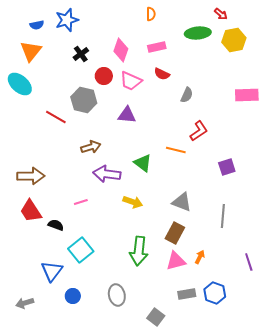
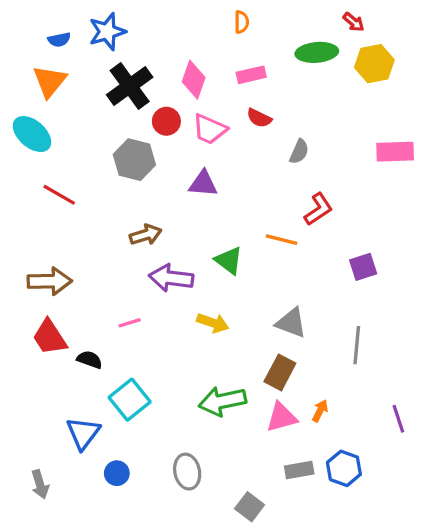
black cross: (81, 54) -> (130, 86), size x1.8
red line: (56, 117) -> (59, 195), moved
green arrow: (139, 251) -> (222, 401), turned 72
gray arrow: (25, 303) -> (40, 484), turned -90

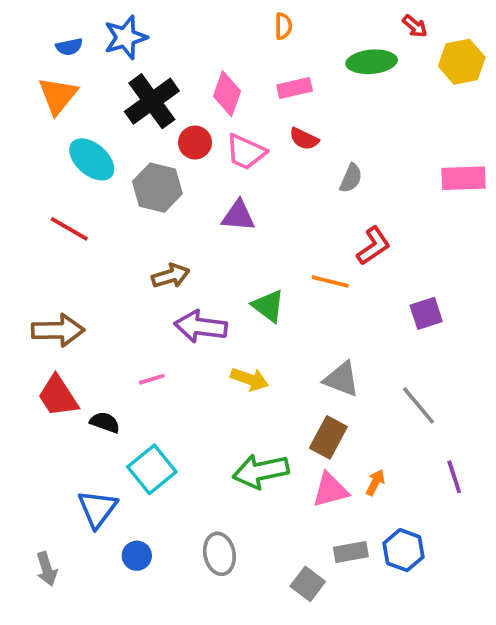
yellow hexagon: (374, 64) -> (462, 62), moved
cyan ellipse: (32, 134) -> (92, 159), moved
gray line: (357, 345) -> (419, 405), turned -45
purple line: (398, 419) -> (454, 477), moved
gray square: (250, 507) -> (308, 584), moved

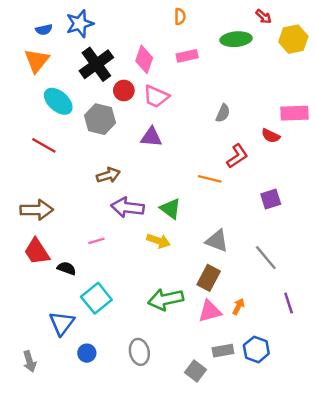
red semicircle: (304, 139) -> (271, 136), moved
green triangle: (268, 306) -> (170, 209), moved

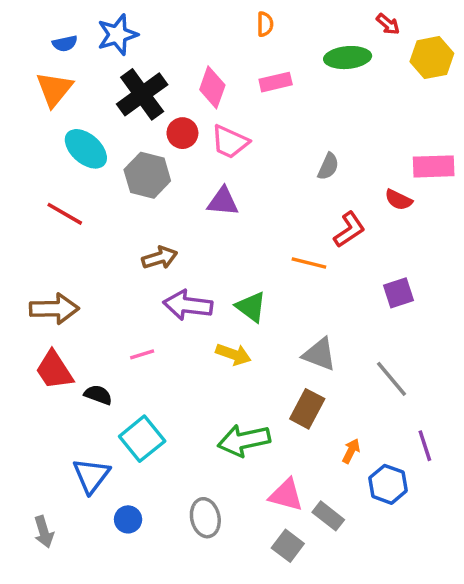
pink triangle: (210, 311) -> (286, 495), moved, turned 30
blue hexagon: (256, 349) -> (388, 484), moved
gray rectangle: (223, 351) -> (328, 516), turned 48

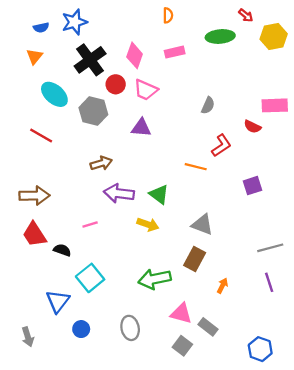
orange triangle: (54, 89) -> (34, 57), size x0.7
gray line: (391, 379) -> (270, 248), moved, turned -65
blue hexagon: (388, 484) -> (260, 349), moved

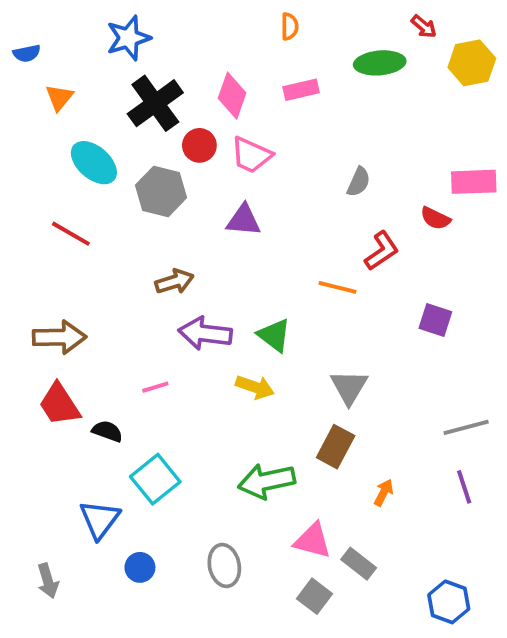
blue semicircle: (41, 28) -> (27, 53), moved
purple square: (252, 186) -> (435, 320), turned 36
gray triangle: (202, 224) -> (349, 387), turned 40

